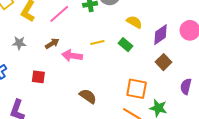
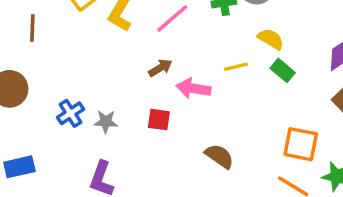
yellow semicircle: (134, 22) -> (271, 39), moved
gray star: (19, 43) -> (106, 122), moved
red square: (38, 77) -> (159, 120), moved

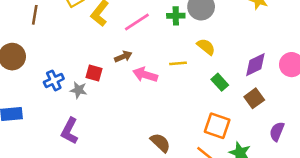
green rectangle: (283, 70) -> (220, 82), moved
red square: (159, 120) -> (94, 73), moved
brown semicircle: (219, 156) -> (160, 143), moved

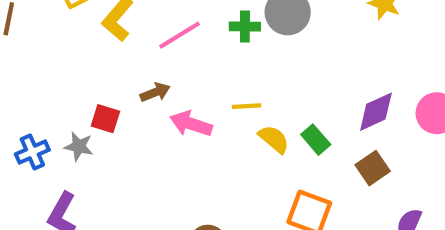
yellow semicircle: (206, 47) -> (274, 139), moved
blue cross: (54, 80) -> (32, 152), moved

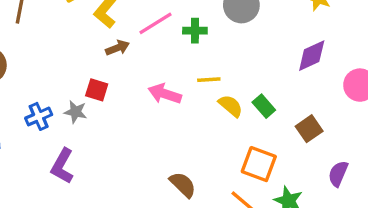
green cross: (245, 26) -> (195, 31), moved
brown arrow: (155, 92) -> (117, 48), moved
purple diamond: (376, 112) -> (312, 56), moved

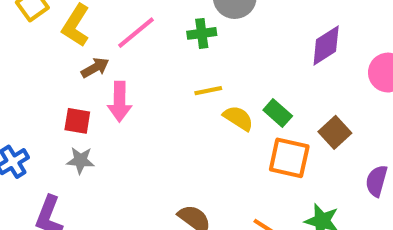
green cross: (195, 31) -> (202, 33), moved
pink arrow: (165, 94) -> (120, 102), moved, turned -100
gray star: (75, 112) -> (80, 160), moved
orange square: (259, 164) -> (289, 158), moved

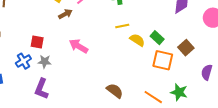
pink arrow: (120, 102) -> (79, 46), moved, turned 120
red square: (77, 121) -> (37, 42), moved
gray star: (80, 160) -> (45, 62), moved

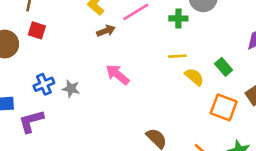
green rectangle: (157, 38) -> (224, 67), moved
red square: (37, 42) -> (37, 30), moved
purple L-shape: (41, 89) -> (31, 121), moved, turned 45

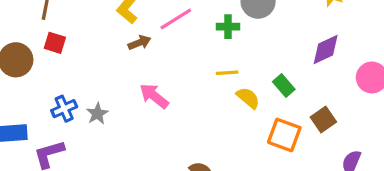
gray star: (71, 89) -> (97, 114), turned 30

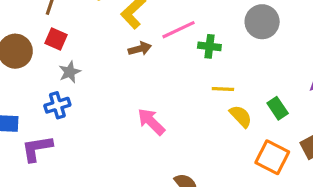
green cross: (228, 27) -> (209, 46), moved
pink arrow: (154, 96) -> (151, 122), moved
gray star: (97, 114) -> (70, 72), moved

